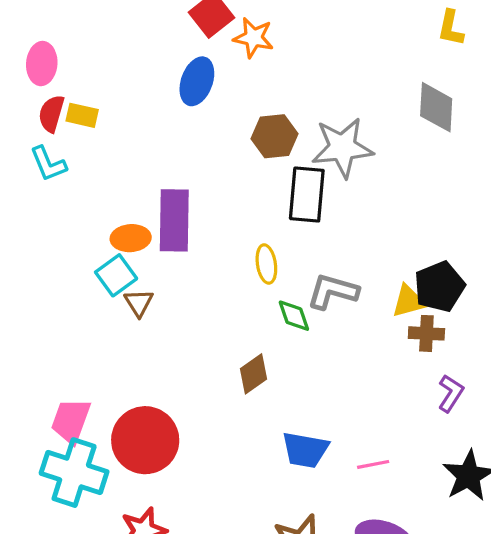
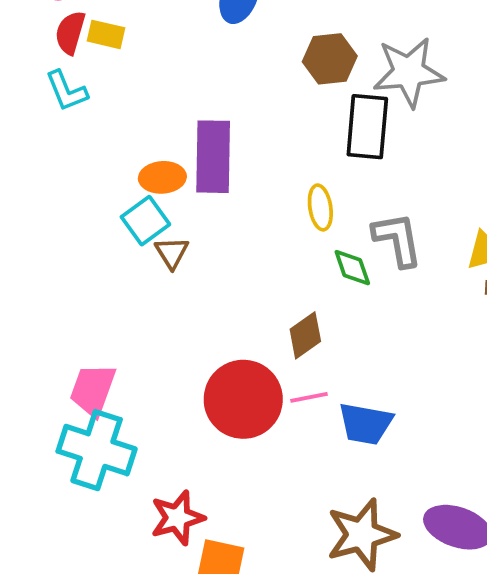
gray L-shape: (333, 291) -> (397, 239), turned 64
red circle: (145, 440) -> (243, 399), moved
pink line: (373, 464) -> (309, 397), moved

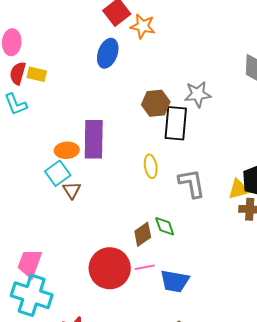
brown hexagon: (330, 59) -> (156, 103), moved
gray star: (409, 72) -> (198, 94), size x0.7
green diamond: (352, 268) -> (165, 226), moved

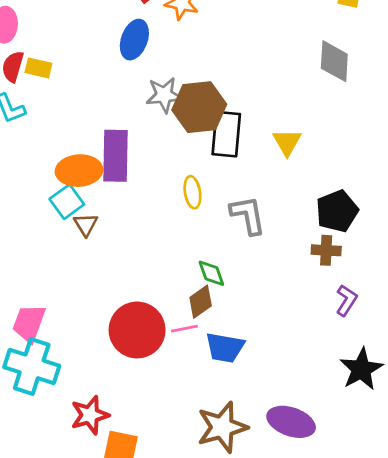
gray star: (198, 94) -> (164, 95), moved
brown hexagon: (156, 103) -> (199, 107), size x1.4
orange ellipse: (67, 150) -> (79, 171), size x1.4
yellow triangle: (239, 189) -> (287, 142), moved, turned -45
brown diamond: (143, 234) -> (201, 302), moved

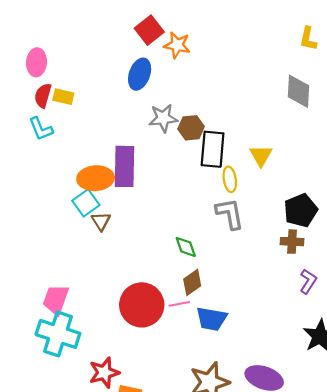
brown hexagon: (199, 107) -> (191, 128), size x0.6
yellow ellipse: (192, 192) -> (230, 179), moved
green diamond: (211, 273) -> (186, 247), moved

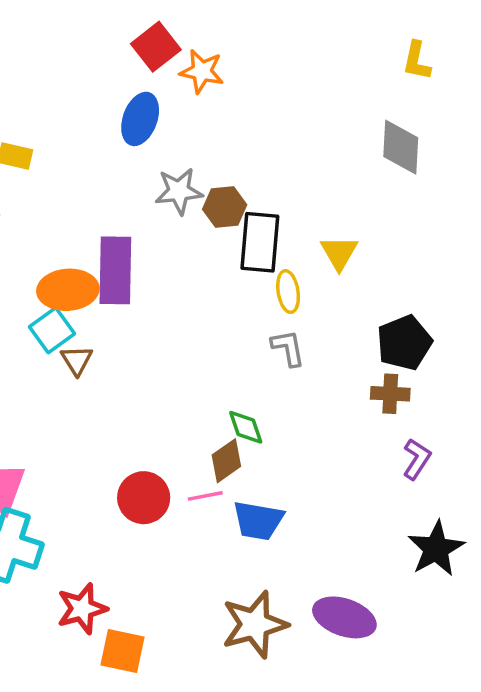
gray L-shape: (230, 214) -> (288, 348), size x0.7
green diamond: (186, 247) -> (246, 427), moved
red circle: (142, 305) -> (144, 498), size x0.7

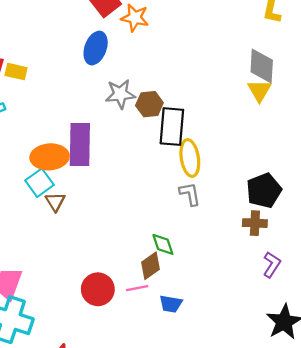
yellow triangle: (339, 253) -> (259, 91), moved
yellow ellipse: (288, 292) -> (190, 158), size x1.4
blue trapezoid: (258, 521) -> (171, 304), size x0.7

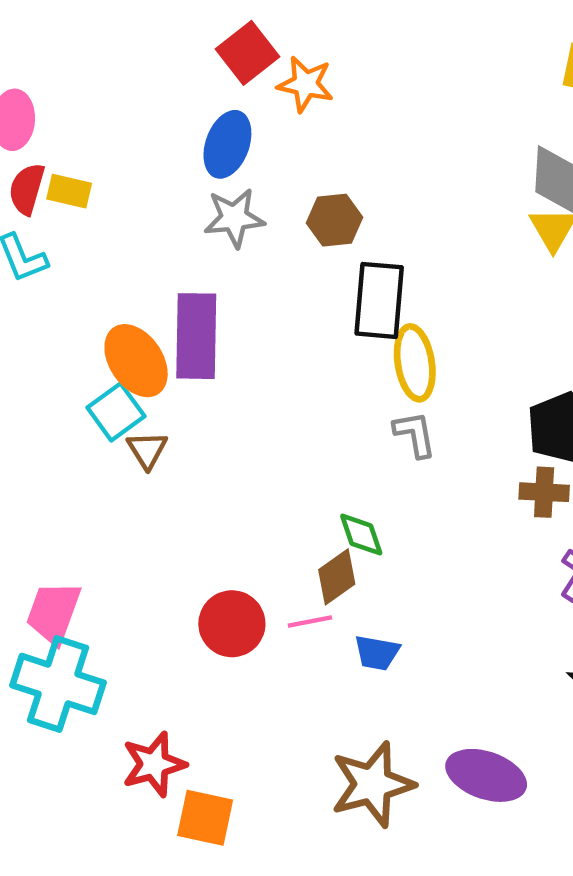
gray star: (120, 94) -> (234, 218), moved
brown hexagon: (149, 104) -> (334, 220), moved
orange ellipse: (50, 157) -> (136, 361), turned 60

